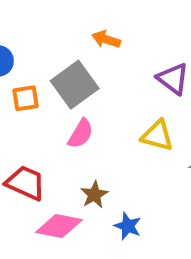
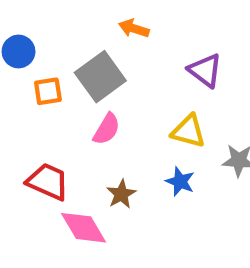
pink diamond: (59, 226) -> (84, 228), turned 48
blue star: (128, 226) -> (180, 182), moved

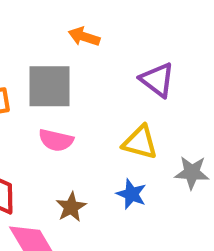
gray square: (100, 77) -> (49, 86), turned 36
pink semicircle: (107, 129) -> (56, 140), turned 72

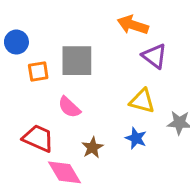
orange arrow: (84, 37) -> (133, 25), moved, size x1.4
pink semicircle: (56, 140) -> (69, 107), moved, turned 30

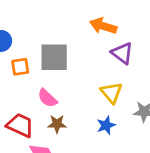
yellow triangle: (142, 101) -> (111, 93), turned 35
blue star: (136, 138) -> (106, 125), turned 30
brown star: (92, 148) -> (57, 124), moved, turned 30

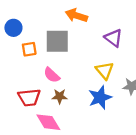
orange arrow: (103, 26) -> (76, 15), moved
red trapezoid: (20, 125) -> (29, 97), turned 150
blue star: (106, 125) -> (100, 97), size x1.5

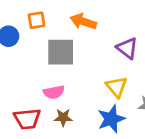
orange square: (29, 49) -> (37, 20), moved
pink semicircle: (52, 75) -> (54, 92), turned -54

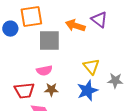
orange square: (37, 20) -> (31, 17), size x1.6
orange arrow: (83, 22) -> (75, 26), moved
purple triangle: (127, 48) -> (99, 20), moved

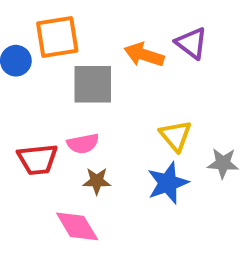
red trapezoid: (24, 91) -> (38, 159), moved

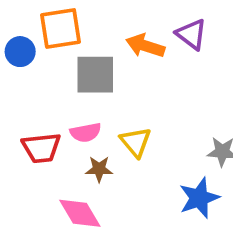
yellow triangle: (176, 136) -> (136, 142), moved
blue star: (168, 183) -> (199, 198), moved

